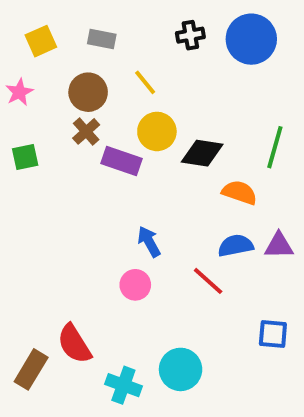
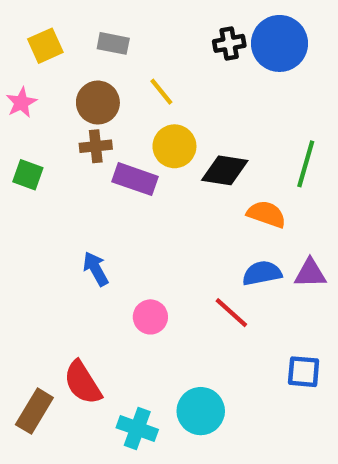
black cross: (190, 35) -> (229, 43), moved
brown cross: (86, 131) -> (96, 146), turned 36
green square: (25, 157) -> (28, 175), turned 32
blue arrow: (149, 242) -> (96, 269), moved

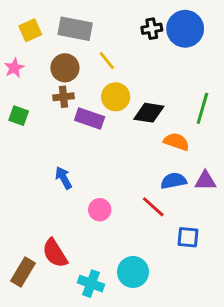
gray rectangle: (113, 43) -> (75, 29), size x1.6
blue square: (304, 372) -> (188, 237), moved

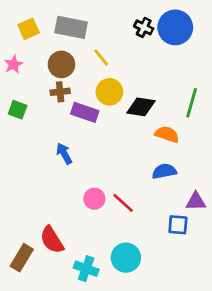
black cross: (152, 29) -> (144, 27), turned 36
blue arrow: (63, 178) -> (64, 153), moved
purple triangle: (205, 181) -> (196, 201), moved
red line: (153, 207) -> (123, 203), moved

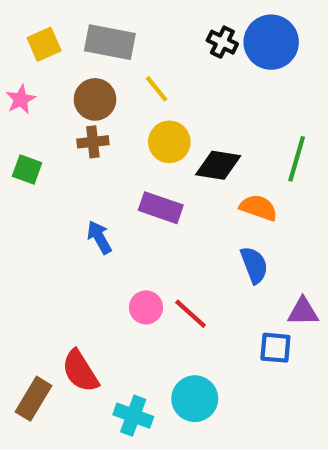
purple rectangle: (85, 112) -> (161, 208), moved
blue semicircle: (164, 171) -> (254, 265), turned 80

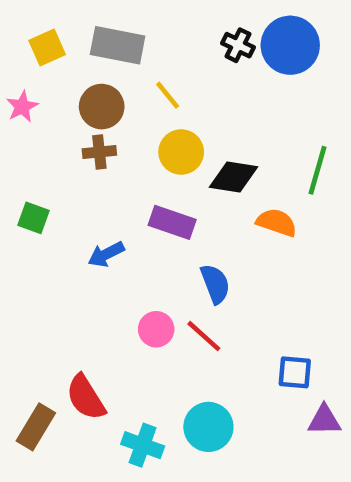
green square: (27, 169) -> (33, 218), moved
blue arrow: (99, 237) -> (106, 254), turned -88
blue semicircle: (254, 265) -> (215, 284), moved
purple triangle: (303, 312) -> (324, 420), moved

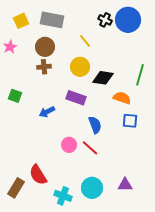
yellow line: (168, 95) -> (85, 41), moved
blue square: (295, 372) -> (130, 121), moved
purple triangle: (324, 420) -> (125, 185), moved

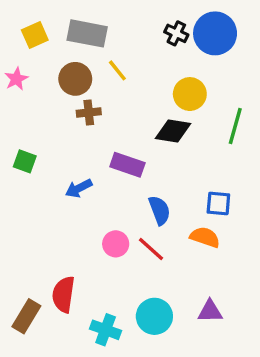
yellow line: (85, 41) -> (117, 70), moved
brown cross: (44, 67) -> (89, 113), moved
yellow circle: (80, 67) -> (190, 94), moved
orange semicircle: (122, 98) -> (205, 237), moved
red semicircle: (38, 175) -> (63, 294), turned 40

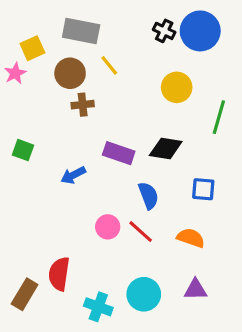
yellow square: (35, 35) -> (32, 48), moved
black diamond: (173, 131) -> (166, 148), moved
orange semicircle: (205, 237) -> (191, 238), moved

